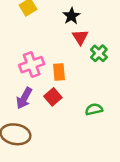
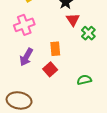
pink cross: (32, 65) -> (24, 25), moved
purple arrow: (24, 98) -> (26, 57), moved

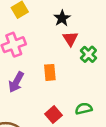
red square: (50, 69) -> (54, 115), moved

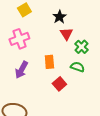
green semicircle: (84, 109) -> (77, 67), moved, turned 32
red square: (54, 115) -> (59, 84), moved

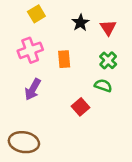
red triangle: (66, 34) -> (108, 28), moved
orange rectangle: (49, 62) -> (64, 59), moved

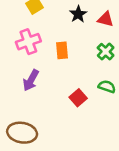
red triangle: (108, 28) -> (106, 19), turned -42
green semicircle: (103, 86) -> (107, 87), moved

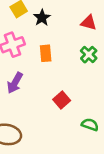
black star: (78, 14) -> (42, 18), moved
green semicircle: (107, 87) -> (90, 125), moved

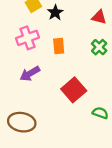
purple arrow: (15, 83) -> (30, 74), turned 30
red square: (62, 100) -> (74, 90), size x1.5

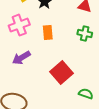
green cross: (99, 47) -> (85, 34), turned -32

